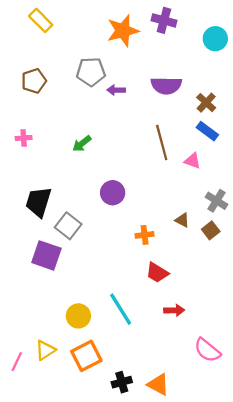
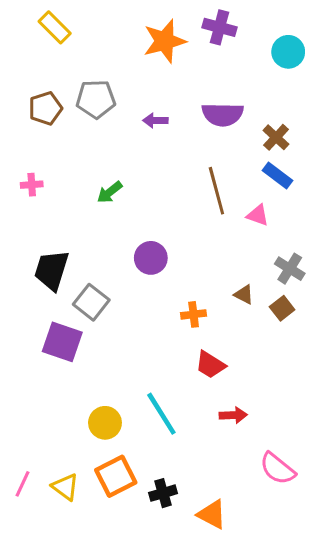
gray pentagon: (91, 72) -> (96, 99), moved
yellow triangle: (45, 350) -> (65, 487), moved, turned -50
black cross: (122, 382) -> (163, 493), moved

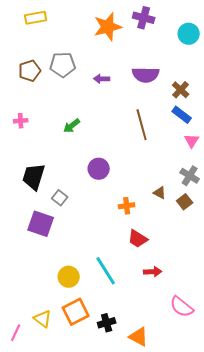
yellow rectangle: (55, 27) -> (36, 18), turned -55
pink triangle: (258, 215) -> (192, 141), moved, turned 42
gray square: (91, 302) -> (60, 198), size x0.7
pink line: (23, 484) -> (16, 333), moved

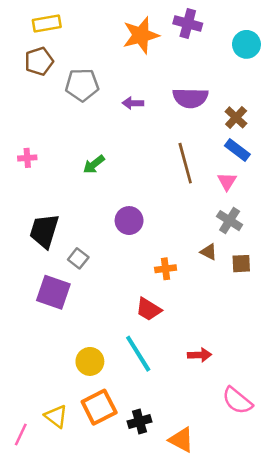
brown pentagon: (30, 71) -> (39, 61), moved
pink triangle: (192, 141) -> (227, 181), moved
gray cross: (190, 176) -> (230, 221), moved
brown square: (185, 202) -> (241, 264), turned 35
red trapezoid: (138, 239) -> (149, 309), moved

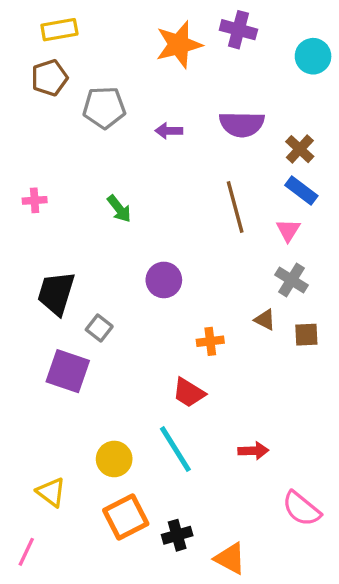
green arrow: (94, 164) -> (119, 209), turned -90
yellow triangle: (56, 416) -> (51, 492), moved

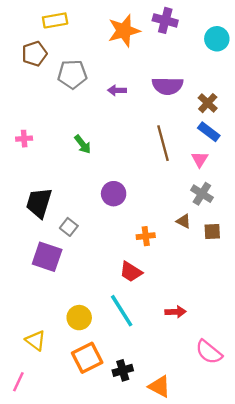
yellow rectangle: (59, 30) -> (55, 20), moved

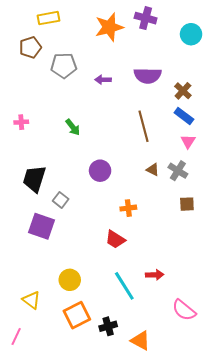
pink triangle: (200, 159) -> (188, 141), moved
brown triangle: (184, 221) -> (153, 170), moved
cyan line: (122, 311) -> (124, 286), moved

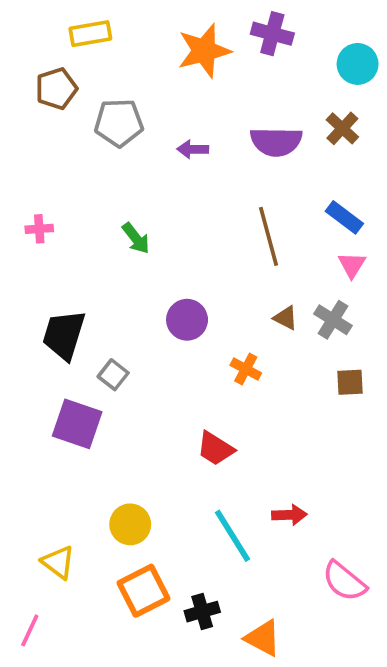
brown cross: (183, 91) -> (342, 128), moved
orange cross: (128, 208) -> (246, 369), moved, turned 35

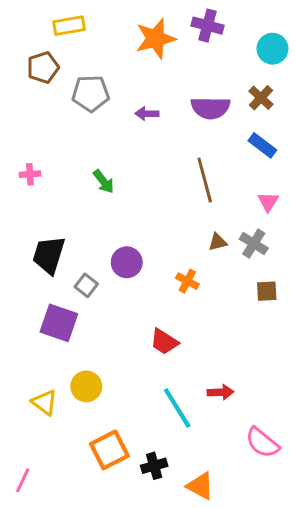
blue rectangle: (344, 217) -> (262, 145), moved
brown triangle: (286, 318) -> (218, 242), turned -42
purple circle: (187, 320) -> (127, 262), moved
yellow circle: (130, 524) -> (86, 386), moved
yellow triangle: (58, 562) -> (44, 402), moved

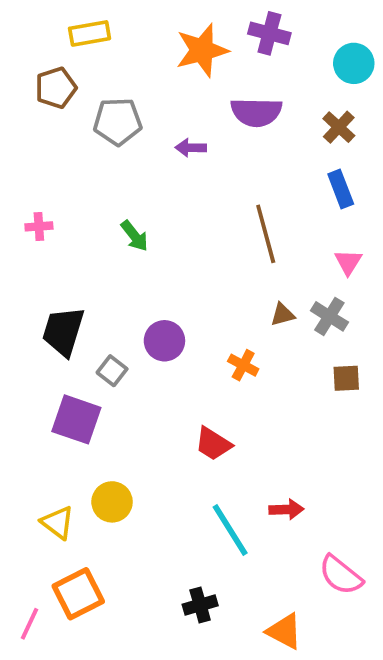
purple semicircle: (210, 108) -> (256, 112), moved
blue rectangle: (262, 145) -> (341, 189), turned 32
orange square: (109, 450) -> (78, 594), moved
orange triangle: (200, 486) -> (284, 631), moved

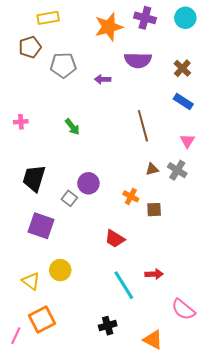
cyan circle: (354, 63) -> (185, 18), moved
blue rectangle: (341, 189) -> (183, 102), turned -36
gray square: (112, 371) -> (69, 198), moved
brown square: (346, 378) -> (154, 210), moved

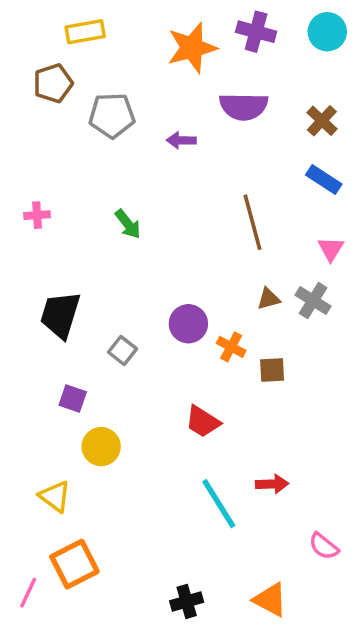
purple circle: (88, 183) -> (188, 324), moved
purple square: (41, 226) -> (73, 399), size x0.6
yellow circle: (60, 270) -> (101, 447), moved
pink semicircle: (183, 309) -> (324, 546), size x0.7
black cross: (108, 326) -> (187, 601), moved

